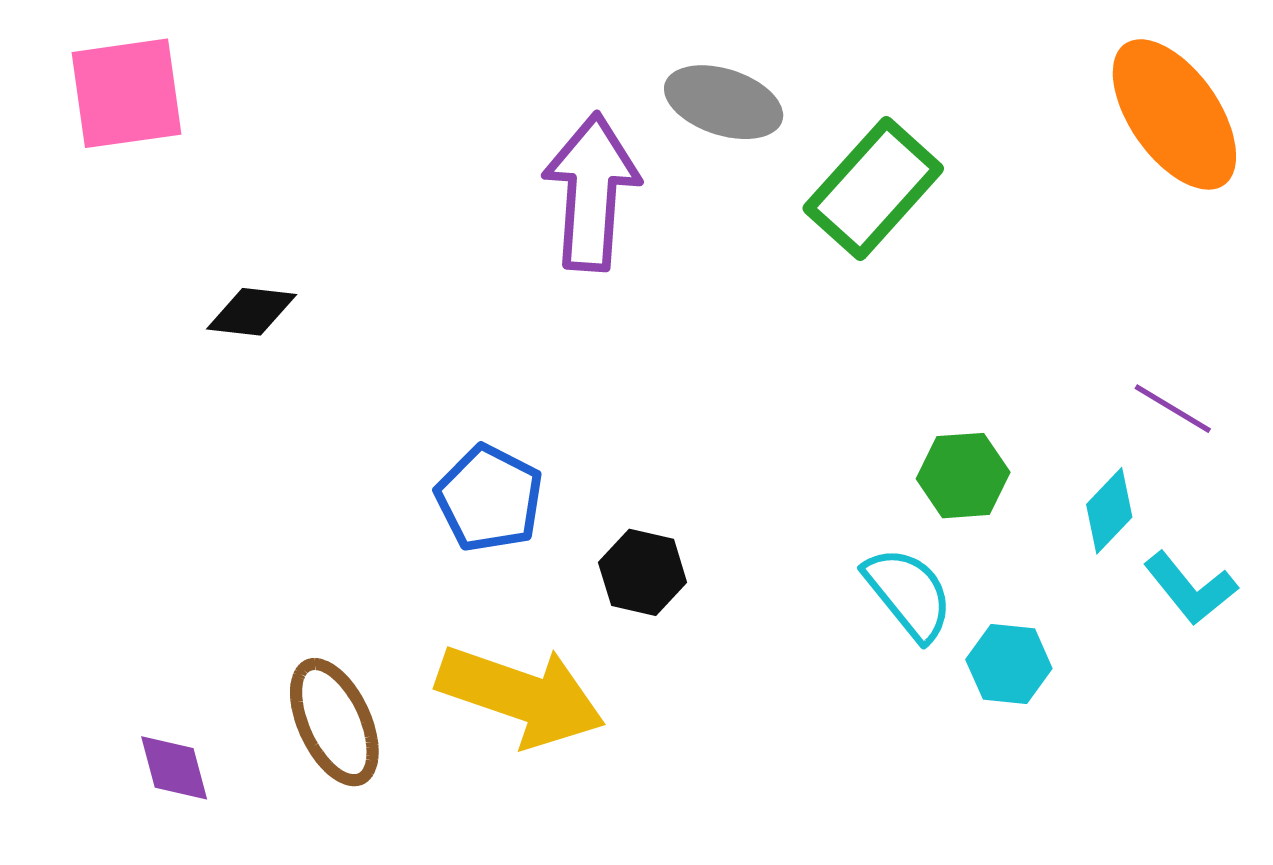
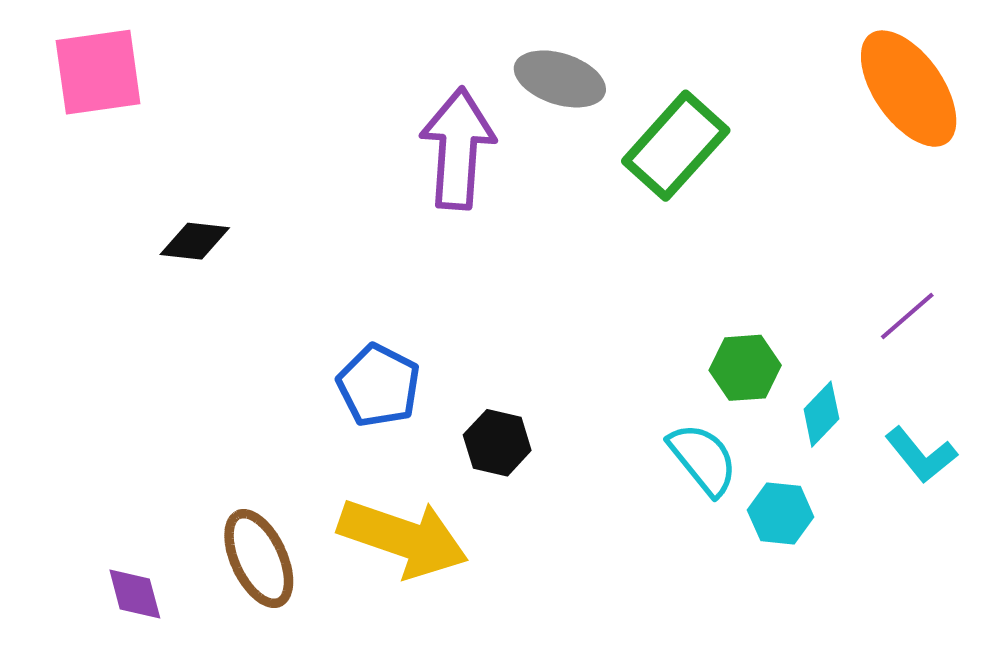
purple line: (1173, 409) -> (907, 316), turned -72
cyan diamond: (1109, 511) -> (821, 414), moved

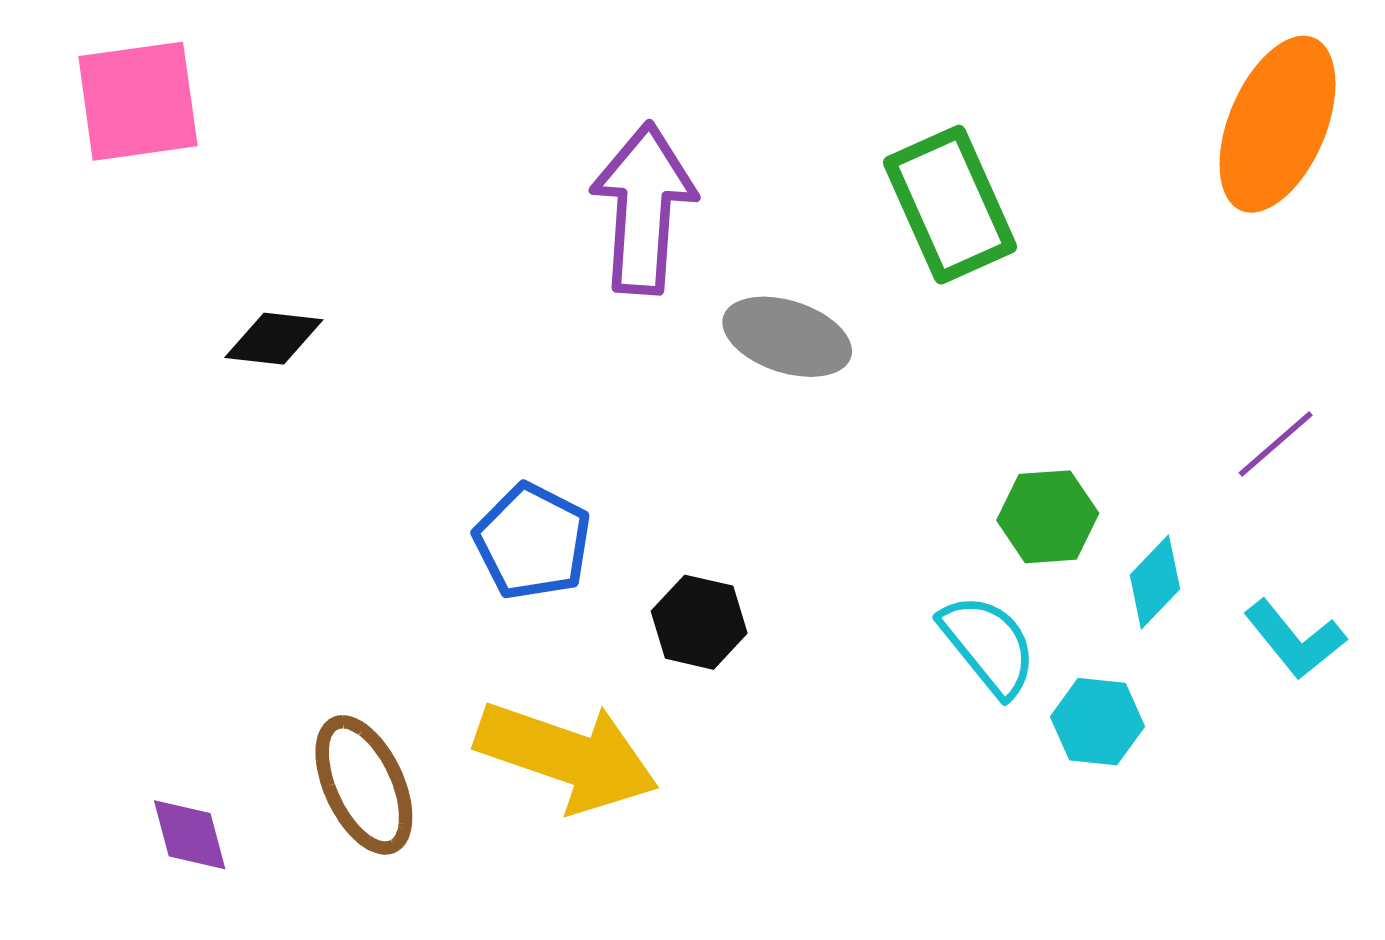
gray ellipse: (560, 79) -> (787, 337), moved
orange ellipse: (909, 89) -> (1278, 124), turned 58
green rectangle: (676, 146) -> (950, 205), turned -66

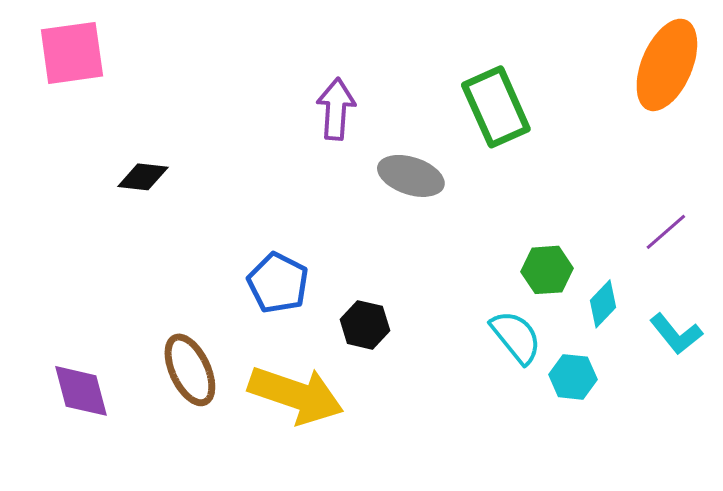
purple arrow: (644, 208) -> (336, 109), size x0.7
brown ellipse: (364, 785) -> (190, 370), moved
purple diamond: (190, 835) -> (81, 391), moved, size x1.4

